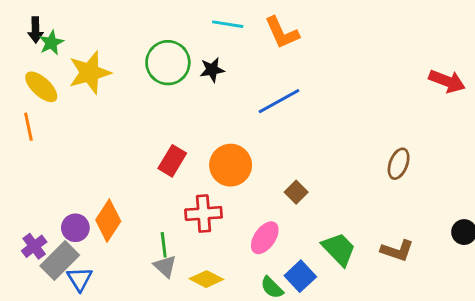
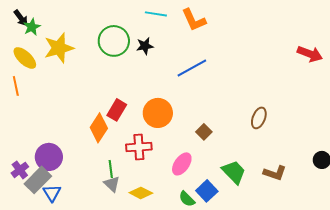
black arrow: (36, 30) -> (21, 18), turned -36
brown ellipse: (399, 164) -> (259, 118), moved
orange diamond: (108, 221) -> (99, 128), moved
purple circle: (75, 228) -> (49, 157), size x1.4

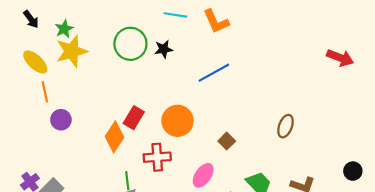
green star: (32, 27) -> (64, 29), moved
orange line: (16, 86) -> (45, 92), moved
purple circle: (49, 157) -> (61, 120), moved, size x0.7

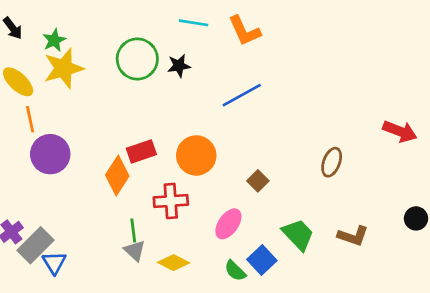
red arrow: (340, 58) -> (400, 131), moved
red rectangle: (134, 118) -> (141, 151), turned 40
purple circle: (61, 120) -> (50, 154), size x1.5

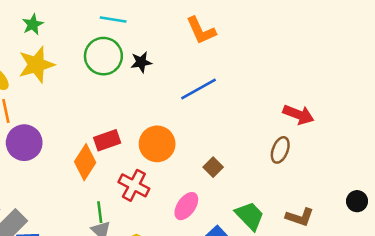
cyan line: (194, 23) -> (113, 20), moved
green star: (54, 40) -> (33, 24), moved
red arrow: (400, 131) -> (298, 115), moved
red cross: (171, 201) -> (134, 185), turned 32

